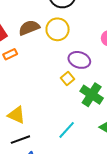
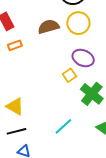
brown semicircle: (29, 28) -> (48, 27), moved
yellow circle: (58, 29) -> (78, 23), moved

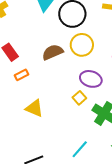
yellow triangle: (15, 106) -> (34, 108), moved

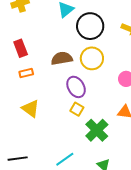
purple ellipse: (91, 79) -> (76, 87), moved, turned 30
yellow square: (79, 98) -> (77, 109), turned -32

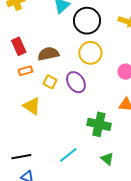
brown semicircle: (62, 58) -> (48, 54), moved
yellow square: (77, 109) -> (50, 82), moved
green cross: (97, 130) -> (99, 124), turned -30

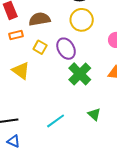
green cross: (99, 124) -> (80, 74), moved, turned 30
green triangle: (107, 159) -> (94, 114), moved

